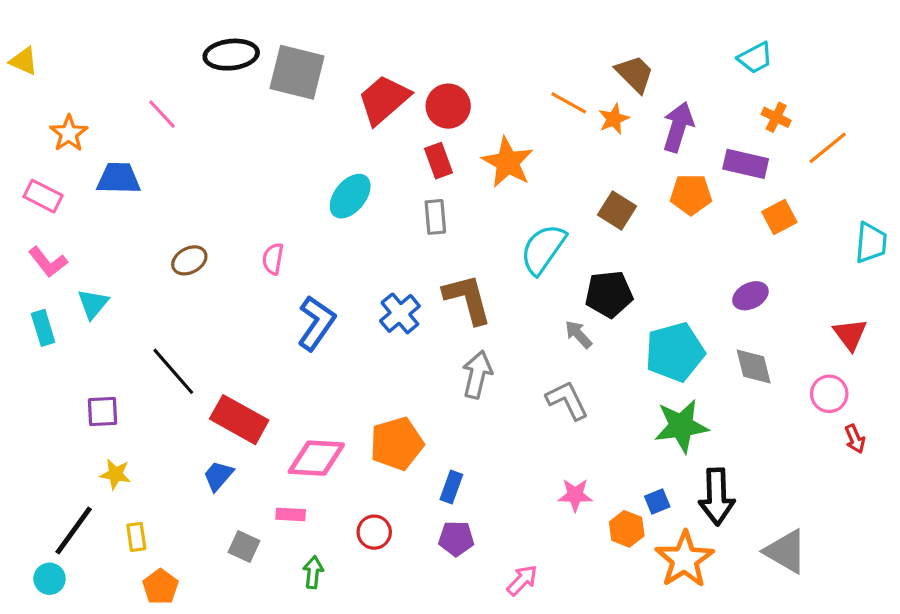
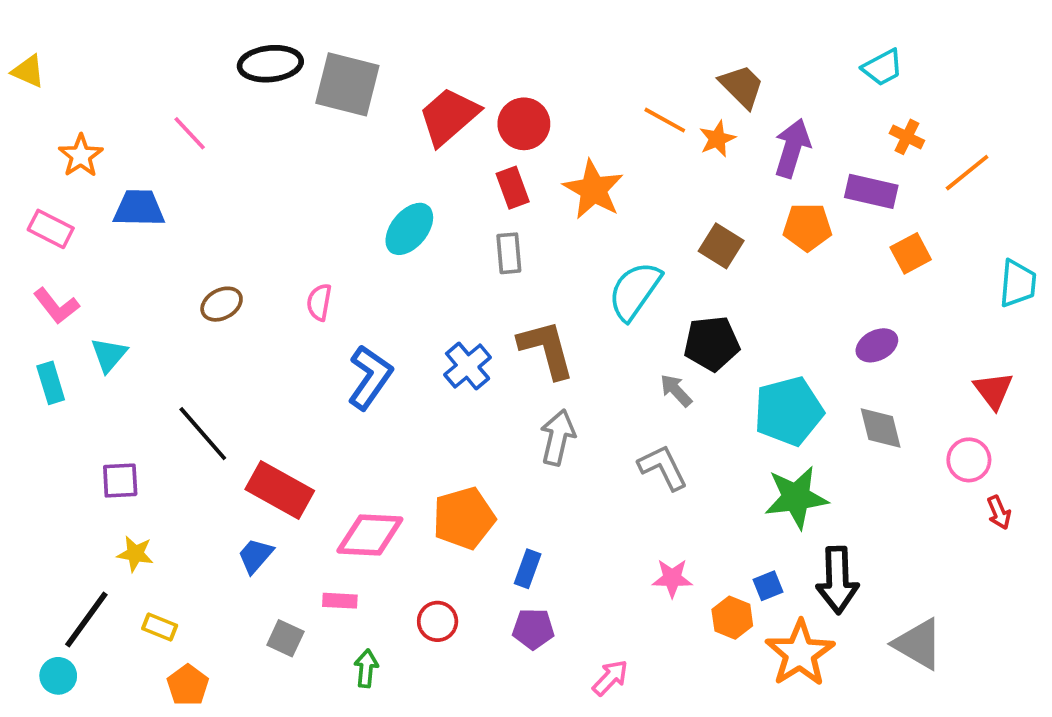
yellow rectangle: (136, 537) -> (160, 627), turned -60

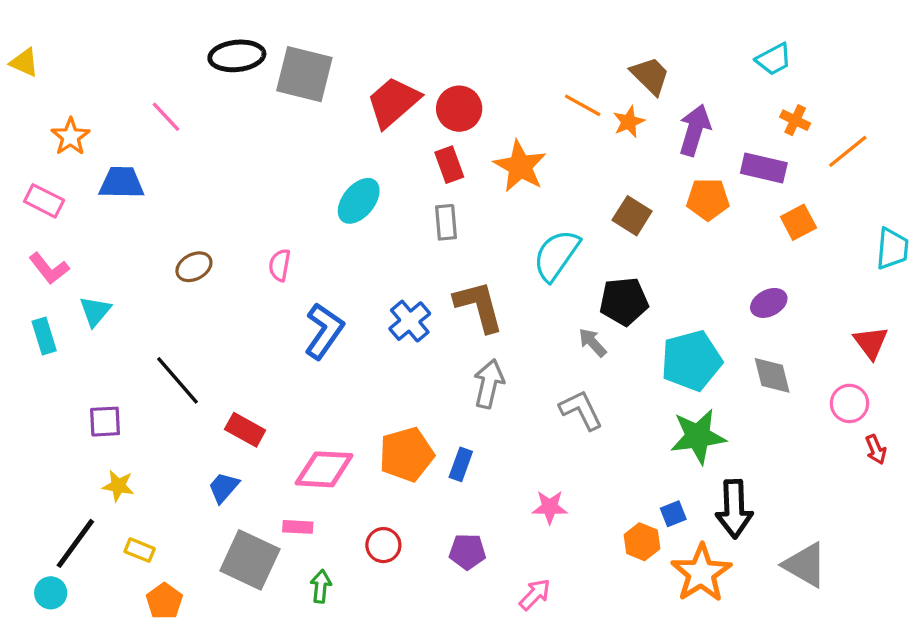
red rectangle: (280, 490) -> (245, 430), size x0.7
blue rectangle: (528, 569) -> (461, 464), moved
pink star: (672, 578) -> (550, 507), moved
gray square: (285, 638) -> (250, 560), size x1.8

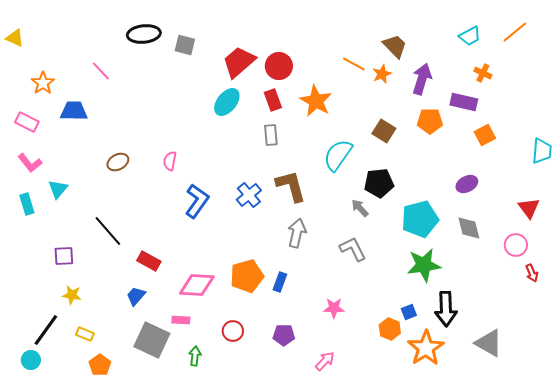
gray square: (304, 74) -> (185, 45), size x0.6
orange line: (848, 151) -> (515, 32), moved
cyan ellipse: (359, 201) -> (227, 102), moved

